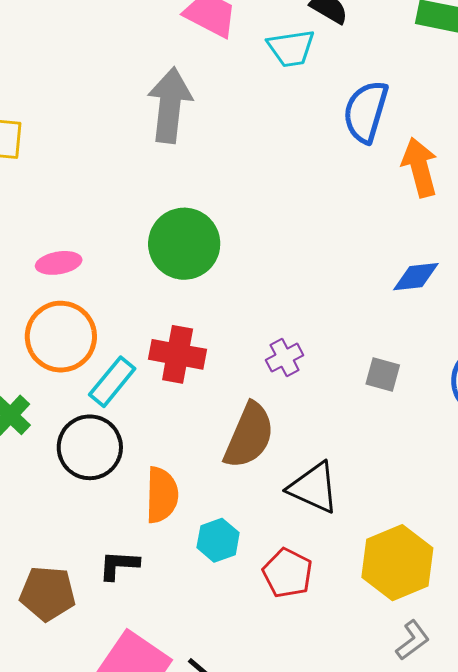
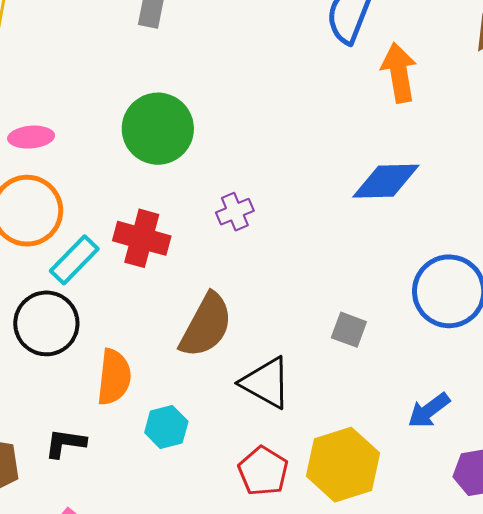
blue diamond: (416, 277) -> (386, 181), size x1.4
purple cross: (285, 358) -> (235, 212), moved
gray square: (383, 374) -> (349, 330), moved
red pentagon: (288, 573) -> (263, 471), moved

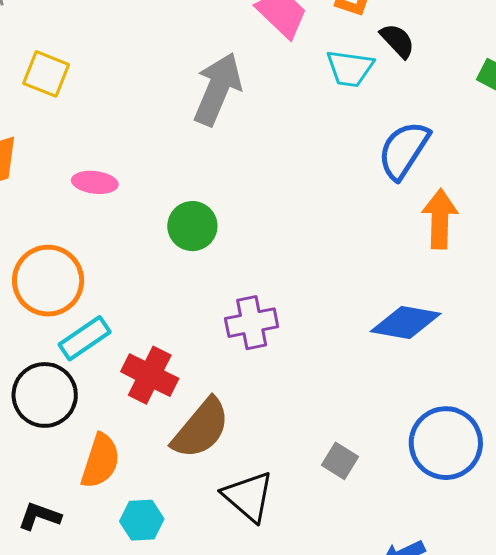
green circle: (158, 129) -> (192, 226), size x0.7
pink ellipse: (31, 137) -> (95, 182), moved
purple cross: (235, 212) -> (252, 323), size x1.4
red cross: (142, 238) -> (150, 375), moved

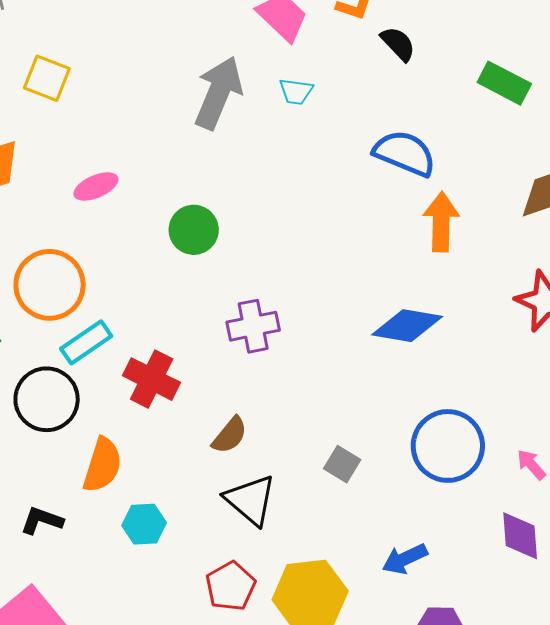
cyan trapezoid: (350, 68) -> (296, 92), moved, size x0.7
blue semicircle: (404, 150) -> (405, 153), turned 80
pink ellipse: (95, 182) -> (96, 186), turned -30
brown semicircle: (201, 428) -> (230, 435), moved, size x0.6

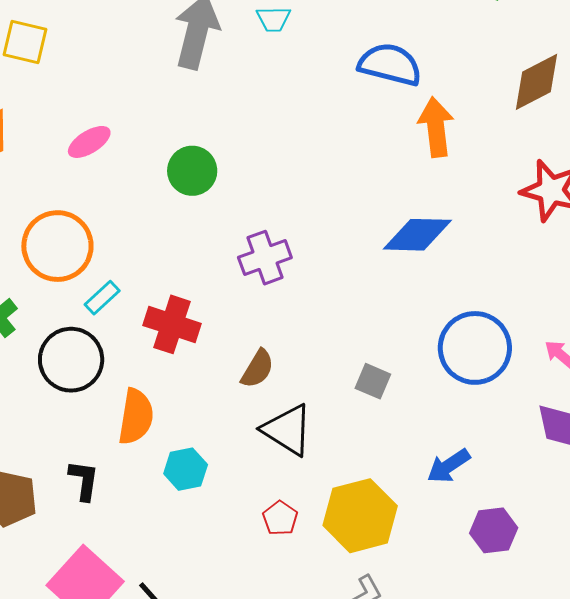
cyan rectangle: (86, 342) -> (102, 298), size x0.7
black L-shape: (42, 521) -> (84, 480), turned 87
red pentagon: (231, 586) -> (280, 518), size x0.7

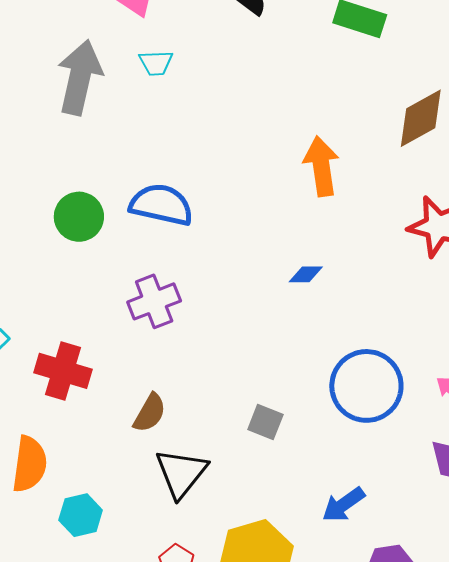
blue semicircle: (390, 64) -> (161, 205), moved
blue diamond: (417, 235) -> (306, 274), size x0.5
black triangle: (287, 430) -> (181, 473), turned 38

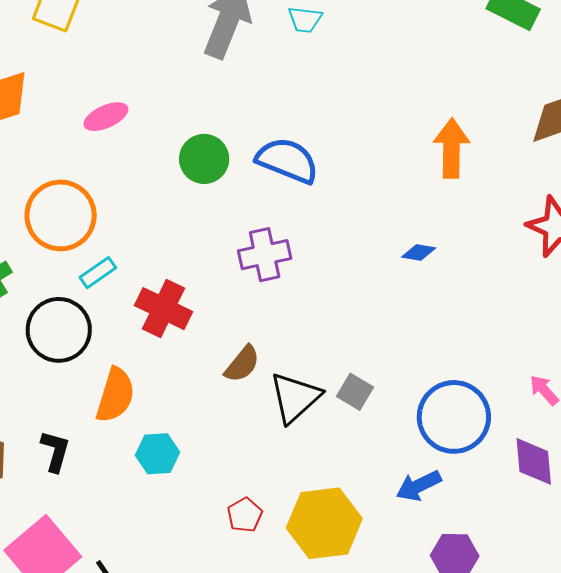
blue circle: (366, 386) -> (454, 417), moved
black triangle: (181, 473) -> (295, 398), moved

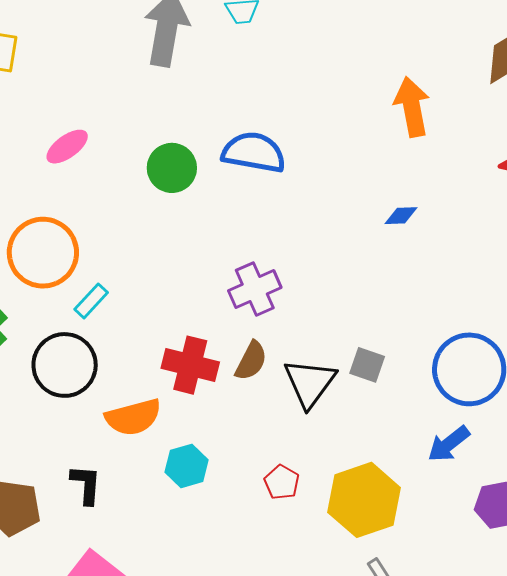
purple cross: (265, 255) -> (255, 289), moved
red cross: (164, 309) -> (190, 365), moved
orange semicircle: (115, 395) -> (133, 417), turned 70
red pentagon: (245, 515) -> (282, 482), moved

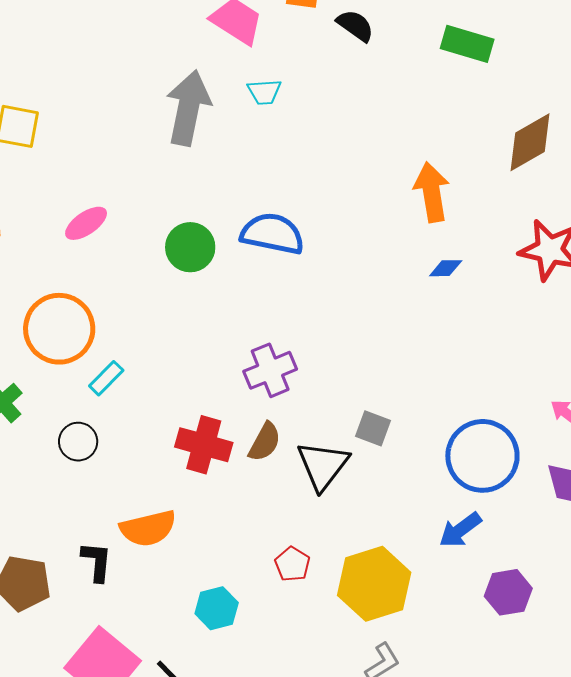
blue diamond: (401, 216) -> (446, 268), moved
black circle: (65, 365) -> (78, 442), size x0.6
gray square: (367, 365) -> (373, 428), moved
orange semicircle: (133, 417) -> (148, 528), moved
cyan hexagon: (187, 466) -> (217, 608), moved

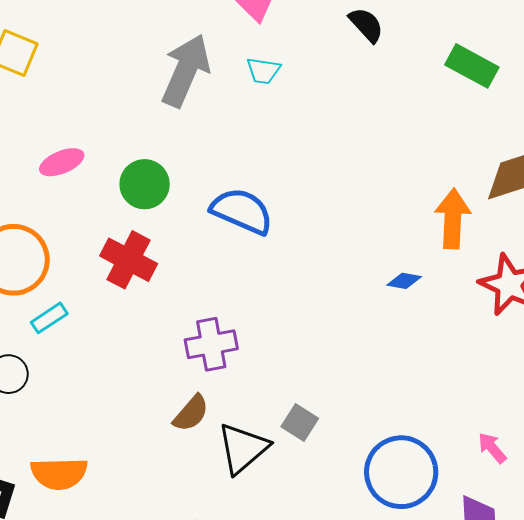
orange arrow: (432, 192) -> (453, 219), moved
green circle: (190, 247) -> (145, 184), moved
red cross: (204, 445) -> (129, 260), moved

